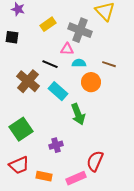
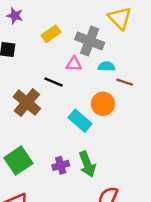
cyan semicircle: (79, 63) -> (107, 66), moved
cyan rectangle: (58, 91) -> (80, 121), moved
green arrow: (78, 114) -> (87, 164), moved
purple cross: (56, 145) -> (61, 165), moved

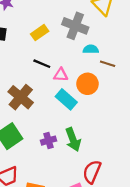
yellow rectangle: (51, 34) -> (40, 33), moved
pink triangle: (74, 64) -> (61, 75), moved
brown cross: (27, 103) -> (21, 97), moved

